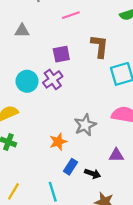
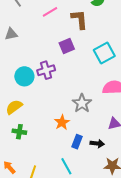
brown L-shape: (100, 46) -> (79, 19), moved
purple square: (61, 54) -> (67, 46), moved
purple cross: (53, 79) -> (46, 70), turned 30

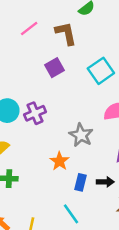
purple cross: (46, 70) -> (35, 113), moved

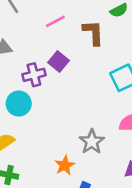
purple square: (54, 68) -> (58, 62), moved, turned -30
purple cross: (35, 113) -> (34, 75), moved

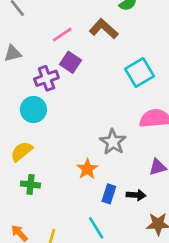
pink line: (55, 21) -> (62, 35), moved
brown L-shape: (93, 33) -> (104, 29), turned -40

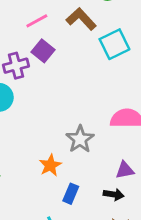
cyan square: (140, 73) -> (114, 44), moved
black arrow: (136, 195) -> (114, 195), moved

